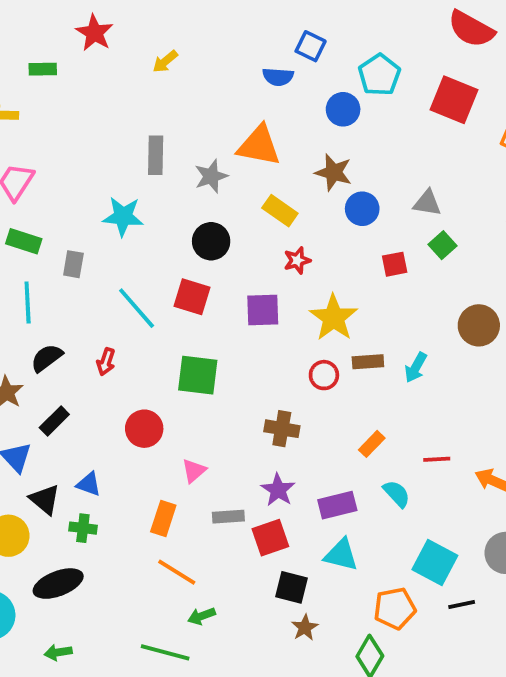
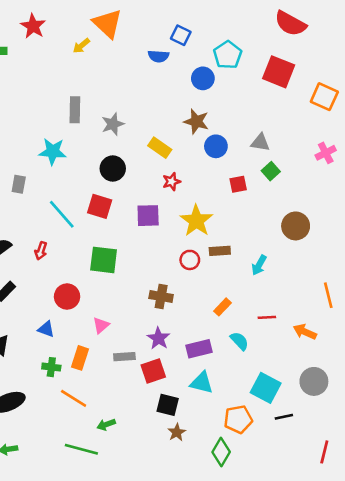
orange triangle: (259, 146) -> (108, 24), moved, turned 32
cyan arrow: (416, 367) -> (259, 265), moved
blue triangle: (89, 484) -> (46, 329), moved
green cross: (83, 528) -> (51, 367), moved
orange line: (177, 572) -> (74, 398), moved

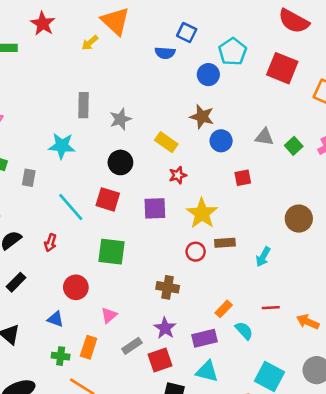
green square: (271, 171) -> (294, 146), moved
orange rectangle: (222, 307) -> (224, 309), moved
gray rectangle: (124, 357) -> (132, 346), turned -30

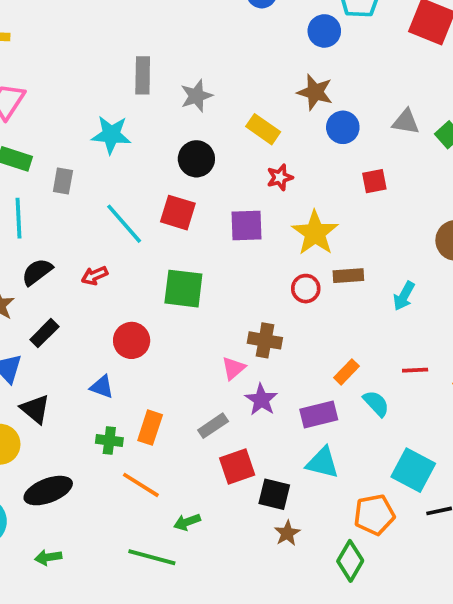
red arrow: (50, 243) -> (94, 276), turned 48
pink triangle: (109, 315) -> (233, 368), moved
red square: (160, 360) -> (237, 466), moved

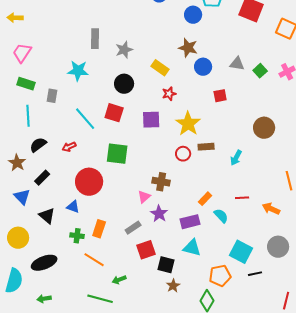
red circle: (132, 340) -> (89, 182), size x1.4
black triangle: (35, 409) -> (47, 216), moved

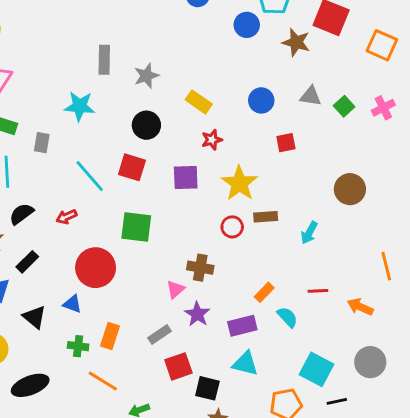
brown star: (188, 48) -> (296, 42), moved

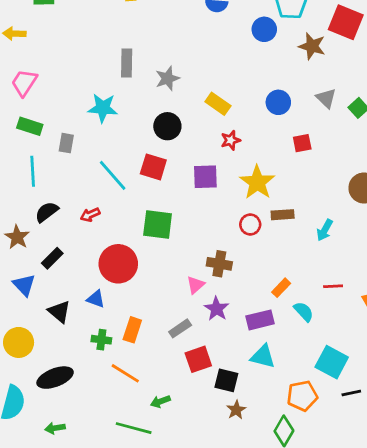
gray triangle: (311, 96) -> (326, 98), turned 35

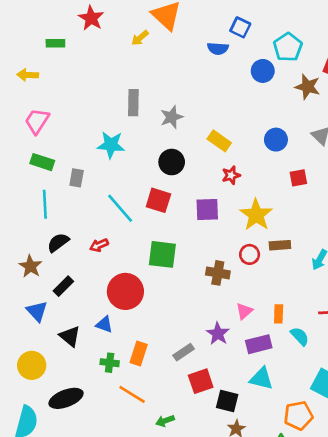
brown cross: (219, 264) -> (218, 273), moved
pink triangle: (195, 285) -> (244, 311), moved
orange rectangle: (281, 288) -> (279, 314), turned -42

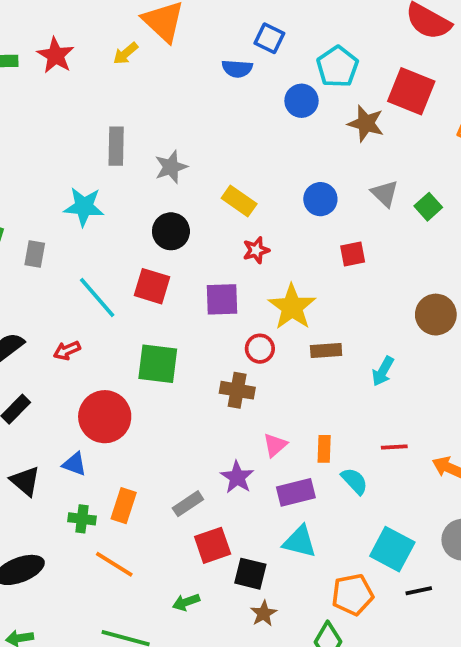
red star: (91, 18) -> (56, 55), moved
red circle: (250, 254) -> (260, 349), moved
green arrow: (165, 421) -> (186, 602), moved

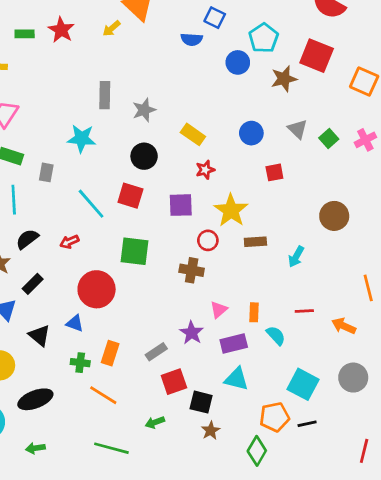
brown star: (366, 123) -> (284, 79), turned -30
black line: (419, 591) -> (307, 424), moved

